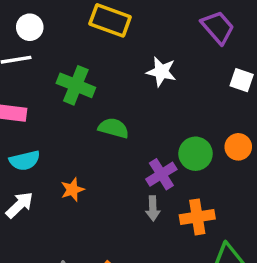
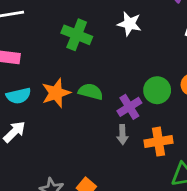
green cross: (76, 85) -> (77, 35), moved
green semicircle: (113, 128) -> (91, 92), moved
orange star: (72, 190) -> (56, 93), moved, size x1.5

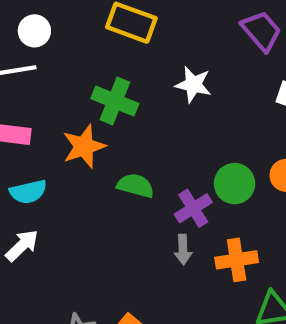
orange star: (56, 93) -> (84, 146), moved

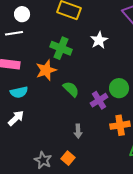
white star: (193, 85) -> (99, 40), turned 30
green semicircle: (136, 186) -> (71, 89), turned 30
gray arrow: (183, 250) -> (78, 131), moved

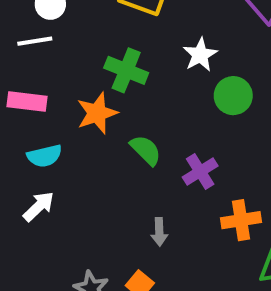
green circle: (119, 88) -> (233, 96), moved

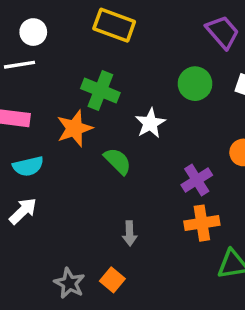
white star: (200, 55) -> (150, 123), moved
green circle: (233, 96) -> (195, 84), moved
purple cross: (200, 171) -> (197, 180), moved

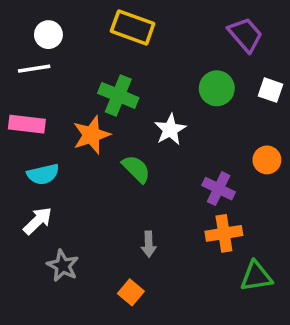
purple cross: (197, 180) -> (219, 189), turned -32
gray star: (69, 283) -> (63, 266), moved

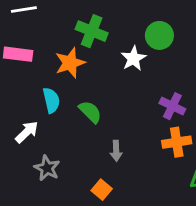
green circle: (217, 88) -> (159, 35), moved
green semicircle: (136, 169) -> (90, 112), moved
cyan semicircle: (43, 174) -> (51, 100), moved, turned -90

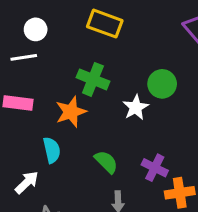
purple cross: (172, 106) -> (155, 168), moved
green semicircle: (90, 112) -> (106, 162), moved

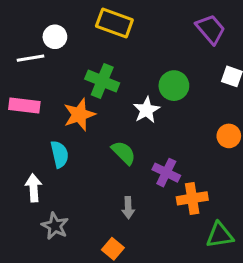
white circle: (36, 29) -> (55, 37), moved
green semicircle: (106, 162) -> (124, 153), moved
white arrow: (27, 182) -> (34, 188), turned -50

